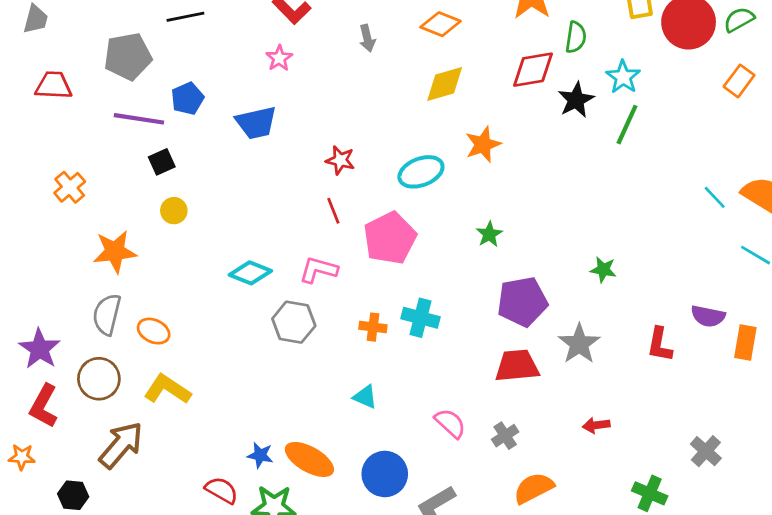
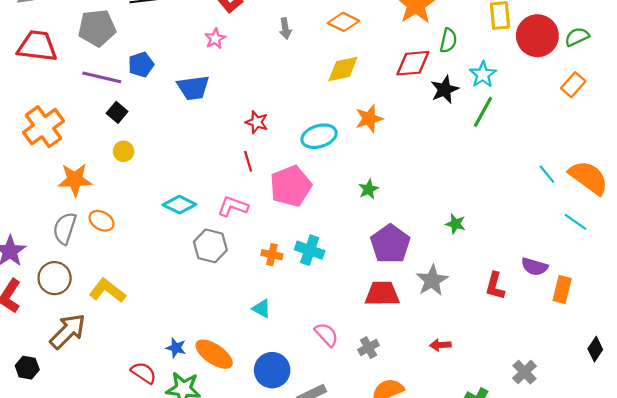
red trapezoid: (54, 85) -> (37, 46), size x1.4
black square: (162, 162) -> (117, 112), turned -30
orange cross: (70, 187) -> (43, 127), size x1.6
purple pentagon: (522, 302) -> (390, 244), turned -30
orange ellipse: (154, 331) -> (102, 221), moved

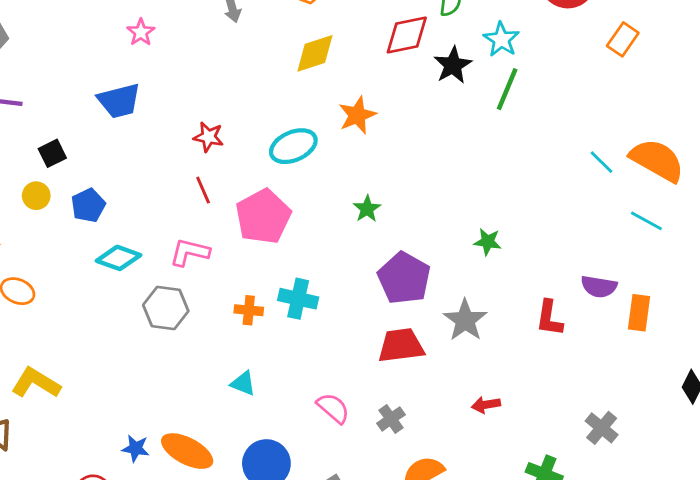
blue pentagon: (141, 65) -> (88, 205), moved
black square: (117, 112) -> (52, 153), moved, turned 30

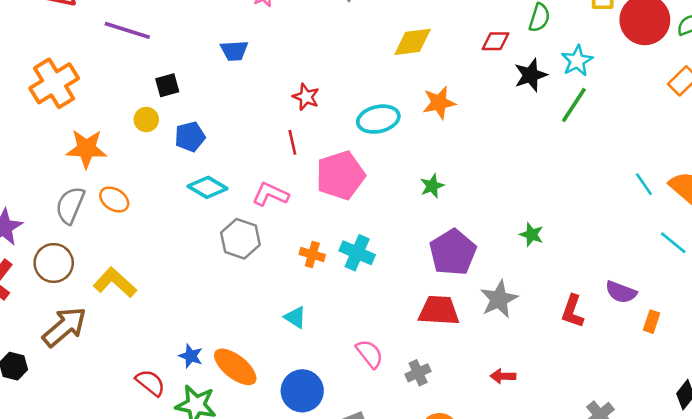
red diamond: (407, 35) -> (495, 41), size x0.7
blue trapezoid: (119, 101) -> (234, 51), size x0.7
orange rectangle: (639, 313) -> (652, 322), size x0.7

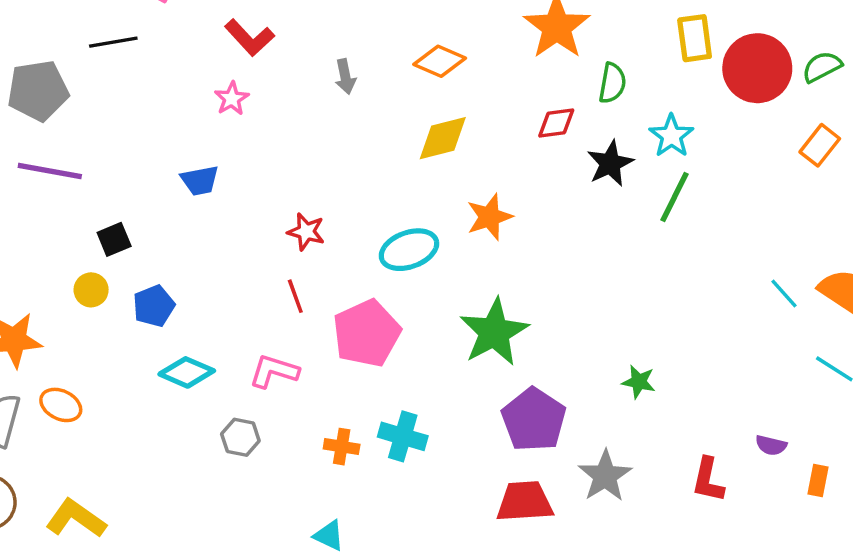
green star: (432, 186) -> (494, 332), size x2.0
gray hexagon: (240, 239) -> (240, 437), size x0.7
purple semicircle: (621, 292) -> (771, 445), size x0.7

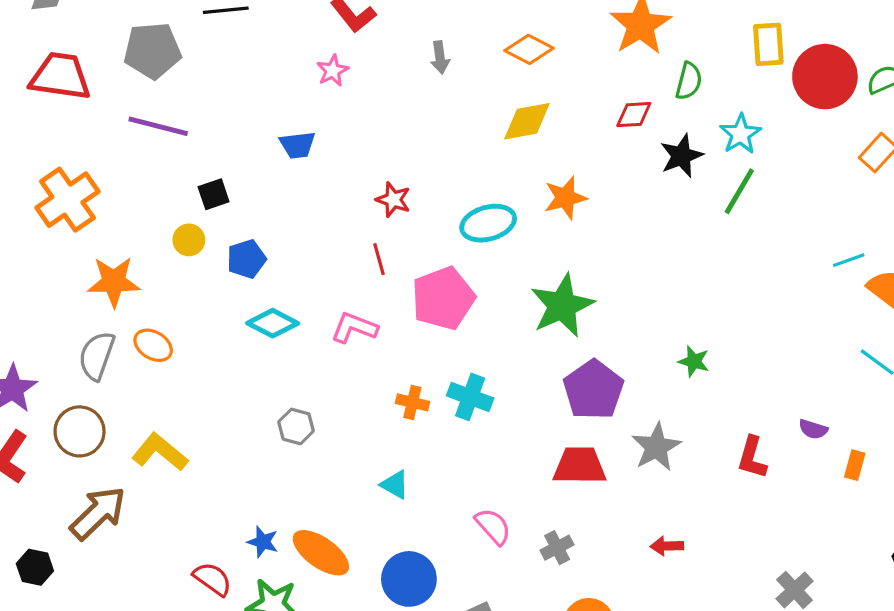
cyan line: (784, 294) -> (849, 260), moved, turned -72
gray hexagon: (240, 437) -> (296, 426), moved

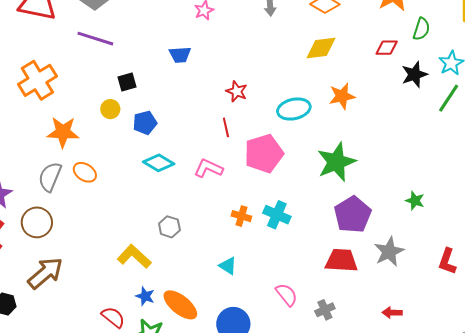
yellow L-shape: (160, 452) -> (134, 256), moved

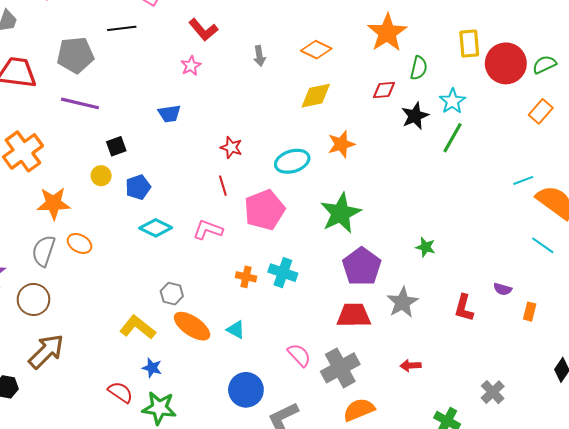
orange ellipse: (180, 305) -> (192, 326), moved
gray cross: (325, 310) -> (340, 368), size x1.8

